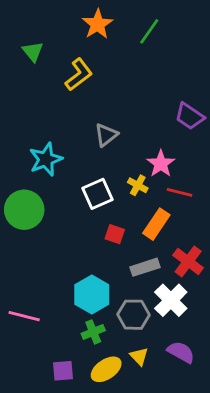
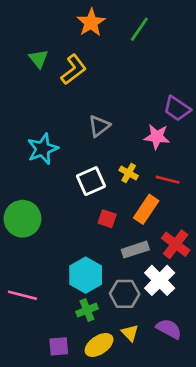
green triangle: (33, 52) -> (39, 59), moved
pink star: (161, 164) -> (157, 137), moved, turned -30
green circle: (24, 210) -> (22, 219), moved

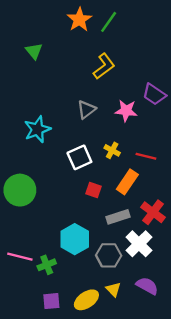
green line: (139, 29) -> (109, 22), moved
yellow L-shape: (74, 70) -> (104, 66), moved
pink star: (157, 137) -> (126, 111), moved
green cross: (87, 310) -> (47, 265), moved

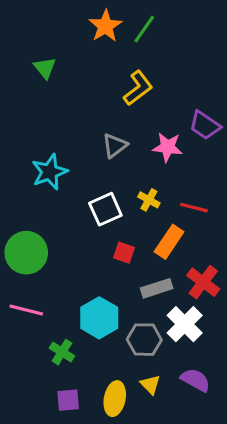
pink line: (20, 257) -> (26, 310), moved
green cross: (47, 265) -> (62, 352), turned -36
yellow ellipse: (86, 300) -> (115, 399), turned -45

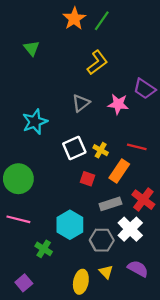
yellow cross: (149, 200) -> (101, 150), moved
purple square: (68, 400) -> (24, 283), moved, turned -35

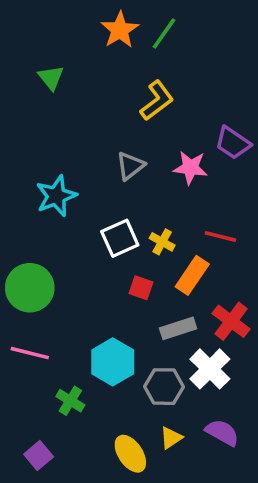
yellow triangle: (106, 272) -> (171, 438), turned 40
yellow ellipse: (81, 282) -> (130, 454), turned -45

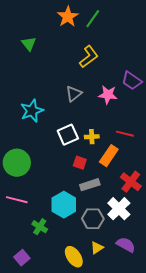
yellow cross: (162, 242) -> (92, 137), turned -32
gray rectangle: (178, 328) -> (90, 185), moved

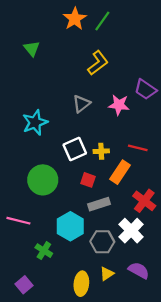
green circle: (17, 163) -> (43, 180), moved
yellow ellipse: (74, 257) -> (81, 284), turned 40

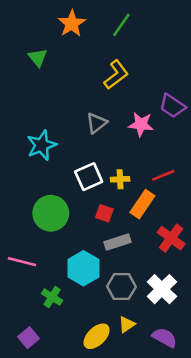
orange star: (75, 19) -> (72, 24), moved
red line: (138, 148) -> (163, 175), turned -36
white cross: (131, 231) -> (162, 289), moved
purple semicircle: (139, 270) -> (165, 338), moved
yellow ellipse: (81, 284) -> (97, 336), turned 40

